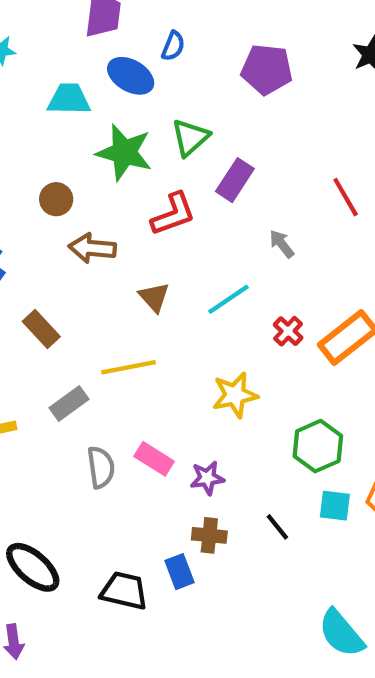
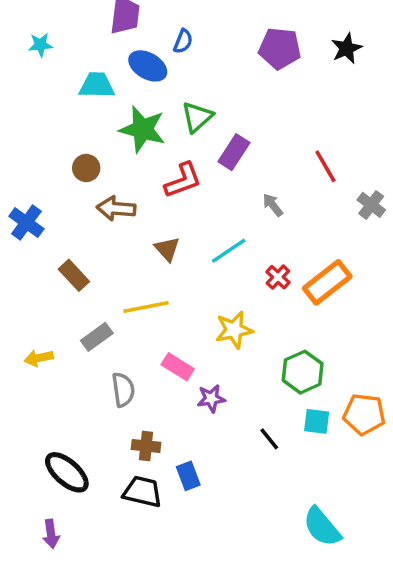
purple pentagon: (267, 69) -> (280, 48), moved
pink rectangle: (154, 459) -> (178, 367), moved
brown cross: (209, 535) -> (146, 446), moved

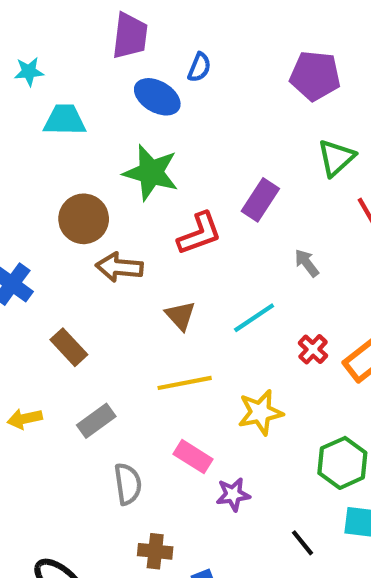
cyan trapezoid: (97, 85) -> (65, 120), moved
green triangle: (197, 117) -> (336, 158), moved
brown circle: (86, 168) -> (84, 219), size x1.5
yellow line: (146, 307) -> (185, 383), moved
yellow arrow: (39, 358) -> (25, 419), moved

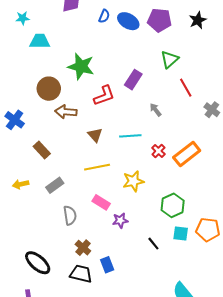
blue ellipse: (157, 97) -> (128, 21), moved
cyan line: (254, 318) -> (130, 136), turned 30
brown cross: (155, 551) -> (83, 248), turned 35

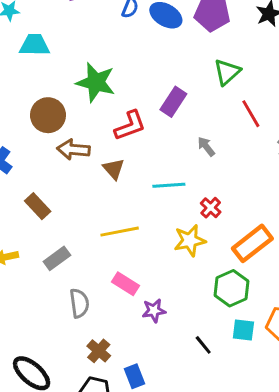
brown triangle: (95, 135) -> (114, 169), moved
orange rectangle: (187, 154) -> (252, 243), moved
yellow star: (133, 181) -> (190, 240), moved

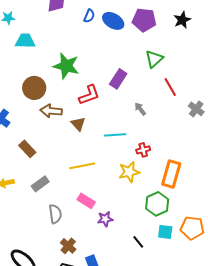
red cross: (211, 208) -> (143, 150), turned 32
orange rectangle: (252, 243) -> (171, 174), turned -36

